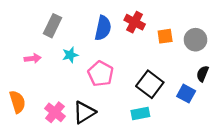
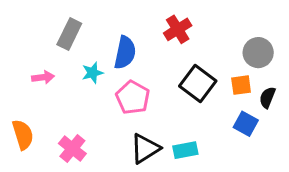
red cross: (135, 22) -> (178, 29), turned 30
blue semicircle: (103, 28) -> (125, 53), moved
orange square: (165, 36) -> (241, 85), moved
black square: (150, 84) -> (198, 84), moved
black triangle: (84, 112) -> (145, 149), moved

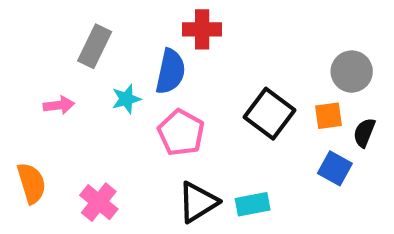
red cross: (178, 29) -> (202, 29), moved, turned 32

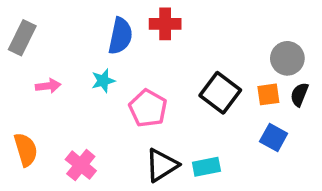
gray rectangle: (95, 46) -> (22, 38), moved
blue semicircle: (170, 72) -> (120, 36), moved
black semicircle: (364, 133) -> (299, 94), moved

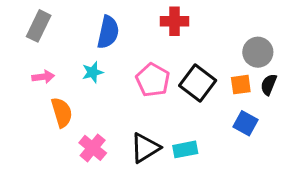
red cross: (165, 24) -> (174, 21), moved
gray rectangle: (22, 38) -> (39, 26), moved
pink pentagon: (148, 108) -> (153, 80), moved
orange semicircle: (26, 150) -> (62, 112), moved
pink cross: (81, 165) -> (93, 148), moved

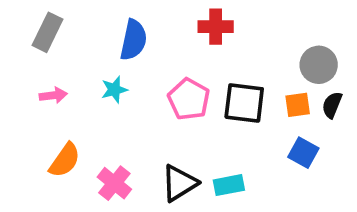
black square: (198, 83) -> (244, 103), turned -30
orange semicircle: (62, 112) -> (65, 160), moved, turned 52

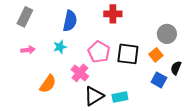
orange square: (298, 105) -> (156, 55), turned -32
black semicircle: (332, 105) -> (176, 68), moved
orange semicircle: (65, 160) -> (48, 84), moved
pink cross: (114, 183) -> (80, 73), moved

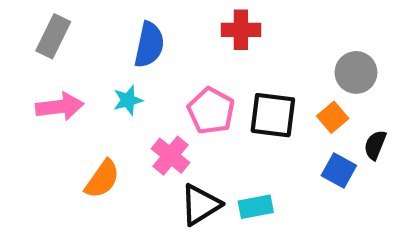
pink arrow: (28, 50) -> (60, 107), size x1.5

